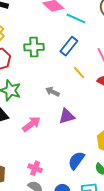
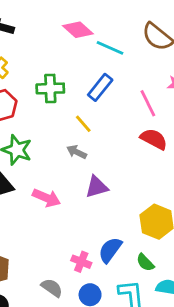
yellow line: (79, 73) -> (83, 124), moved
pink arrow: (31, 124) -> (46, 198), turned 60
pink cross: (35, 168) -> (81, 262), moved

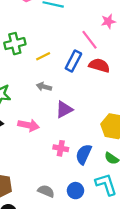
blue rectangle: (100, 87) -> (73, 61), moved
yellow line: (83, 124) -> (43, 56), moved, turned -64
pink cross: (81, 262) -> (61, 148), moved

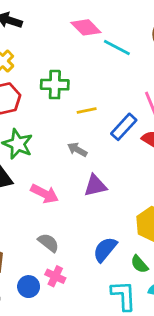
pink cross: (61, 148) -> (55, 276), moved
gray semicircle: (46, 191) -> (48, 243), moved
blue circle: (75, 191) -> (29, 287), moved

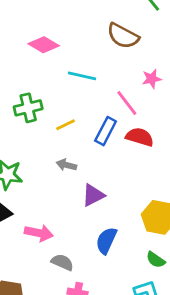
cyan line: (117, 48) -> (82, 76), moved
pink arrow: (44, 194) -> (39, 233), moved
blue semicircle: (105, 249) -> (106, 241), moved

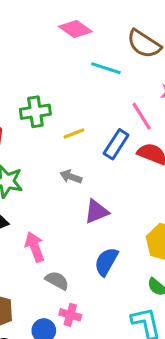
pink diamond: (44, 45) -> (75, 29), moved
cyan line: (82, 76) -> (106, 68), moved
pink arrow: (39, 233) -> (35, 247), turned -128

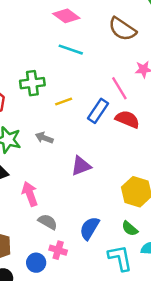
cyan line: (106, 68) -> (71, 50), moved
gray arrow: (71, 177) -> (44, 138), moved
blue semicircle: (106, 262) -> (90, 228), moved

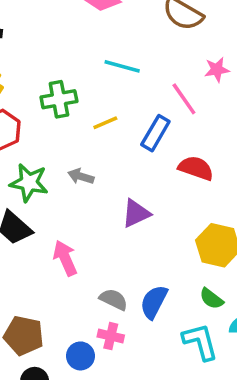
cyan line: (71, 50) -> (122, 66), moved
red semicircle: (127, 119) -> (196, 168), moved
gray semicircle: (48, 222) -> (114, 299), moved

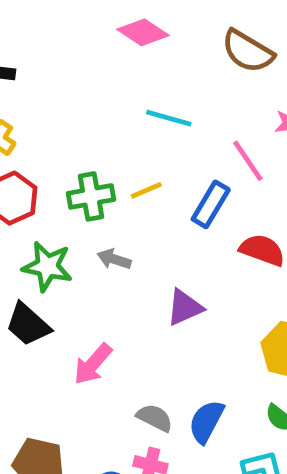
green cross: (59, 99) -> (91, 196), moved
pink arrow: (65, 258) -> (93, 364), turned -116

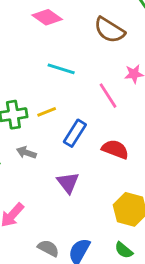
blue rectangle: (211, 204) -> (75, 133), moved
purple triangle: (185, 307) -> (68, 183), turned -45

